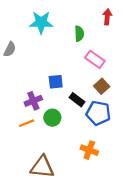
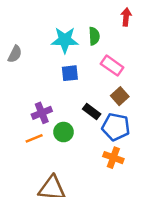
cyan star: (41, 22) -> (65, 40), moved
blue square: (56, 82) -> (70, 73), moved
orange cross: (89, 150) -> (113, 158), moved

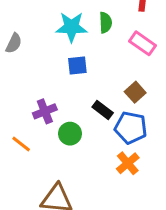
pink rectangle: (112, 66) -> (143, 43), moved
orange line: (34, 138) -> (21, 144), moved, turned 60
orange cross: (113, 158) -> (128, 163), turned 30

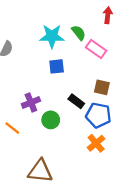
green semicircle: (106, 23) -> (79, 33), turned -35
pink rectangle: (143, 43) -> (96, 49), moved
brown square: (135, 92) -> (102, 87), turned -35

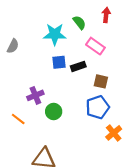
green semicircle: (79, 33) -> (79, 22), moved
black rectangle: (76, 101) -> (78, 66), moved, turned -56
blue pentagon: (98, 115) -> (98, 107), turned -30
orange cross: (96, 143) -> (114, 133), moved

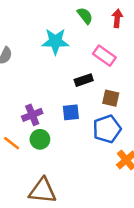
green semicircle: (79, 22) -> (85, 16), moved
blue square: (59, 62) -> (71, 112), moved
green circle: (54, 111) -> (40, 139), moved

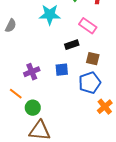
green circle: (40, 139) -> (33, 108), moved

